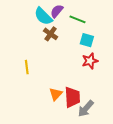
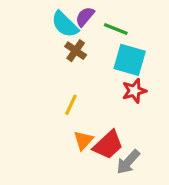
cyan square: (87, 40) -> (130, 60), size x1.5
yellow line: (27, 67) -> (71, 105), moved, turned 32
red trapezoid: (72, 97) -> (108, 145), turned 50

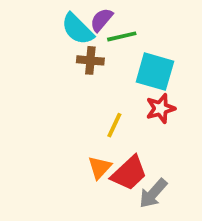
green line: (116, 29) -> (122, 36), moved, turned -35
brown cross: (76, 51) -> (90, 60), turned -30
yellow line: (71, 105) -> (114, 125), moved

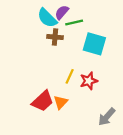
red star: (161, 108) -> (89, 81), moved
red trapezoid: (129, 173) -> (43, 101), moved
gray arrow: (153, 193) -> (107, 117), moved

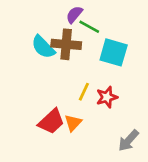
cyan semicircle: (47, 18) -> (43, 47), moved
green line: (74, 22) -> (89, 27), turned 42
brown cross: (55, 37) -> (66, 44), size x1.5

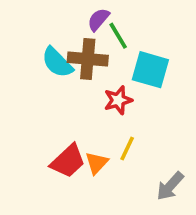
green line: (89, 27) -> (118, 36), turned 30
yellow line: (84, 92) -> (127, 149), moved
red star: (107, 97) -> (118, 100), moved

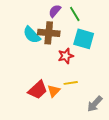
green line: (118, 36) -> (75, 14), moved
yellow line: (127, 149) -> (71, 83), turned 56

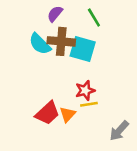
purple semicircle: (55, 11) -> (55, 14), moved
cyan square: (84, 39) -> (83, 49), moved
red star: (66, 56) -> (85, 90), moved

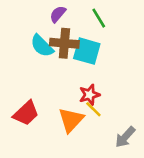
yellow line: (89, 104) -> (93, 109), turned 54
red trapezoid: (47, 113) -> (26, 113), moved
orange triangle: (68, 114) -> (71, 120), size x1.5

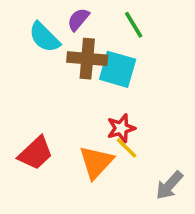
cyan semicircle: (42, 46) -> (44, 37), moved

